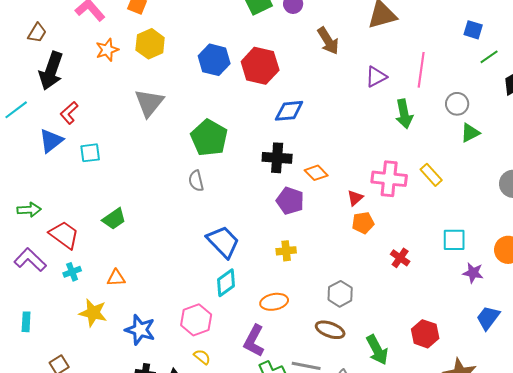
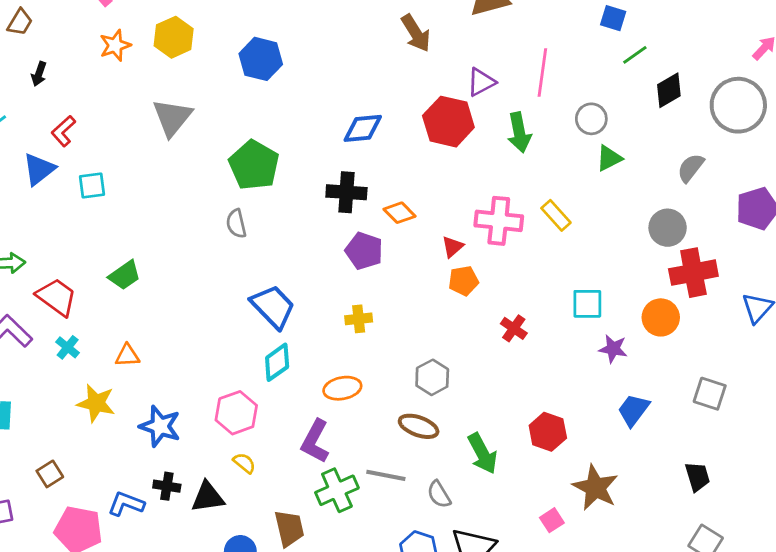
red hexagon: (260, 66) -> (448, 122), moved
black arrow: (51, 71) -> (39, 74), size x0.5
cyan cross: (72, 272) -> (68, 347), turned -30

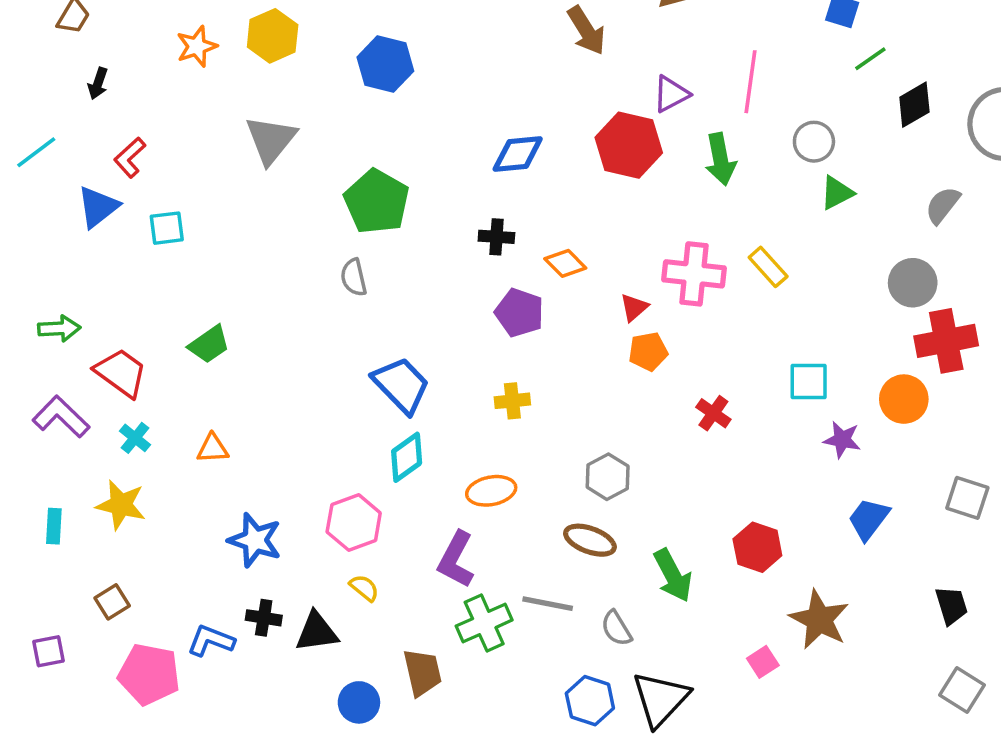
black cross: (346, 192) -> (496, 237), size x0.7
yellow star: (96, 403) -> (121, 505), moved

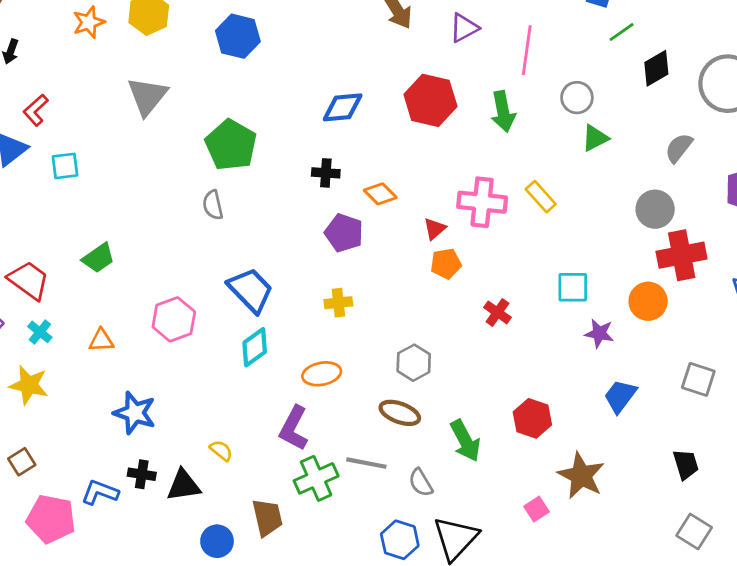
purple triangle: (671, 94) -> (464, 28), moved
pink hexagon: (354, 523) -> (174, 319), moved

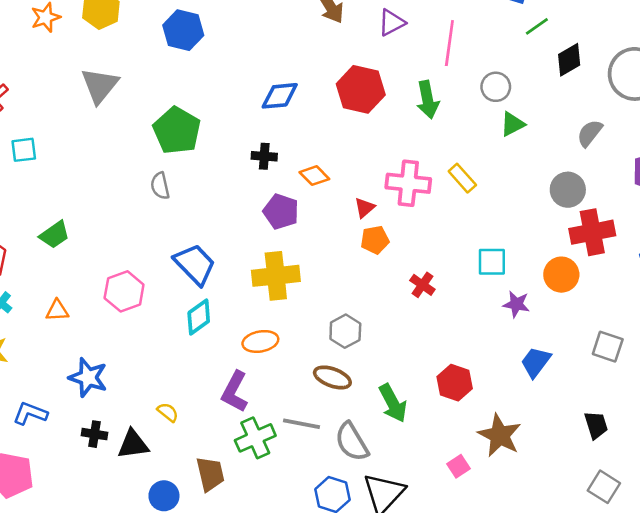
yellow cross: (338, 303) -> (276, 276), size x1.8
gray semicircle: (421, 483) -> (352, 442), size x1.5
blue L-shape: (100, 492) -> (30, 413), moved

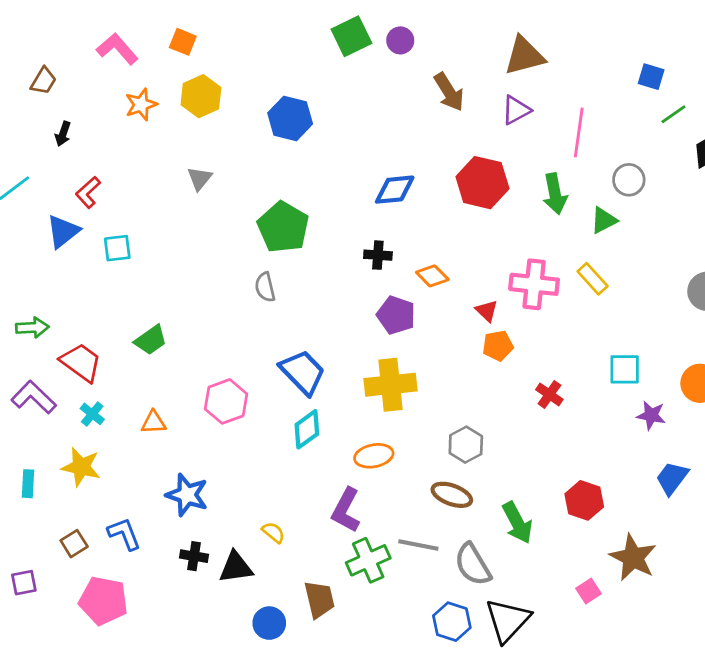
gray triangle: (100, 86) -> (200, 178), size x0.6
green triangle: (512, 124) -> (604, 220), moved
red triangle: (365, 208) -> (487, 311), turned -35
blue L-shape: (30, 413) -> (124, 534), turned 48

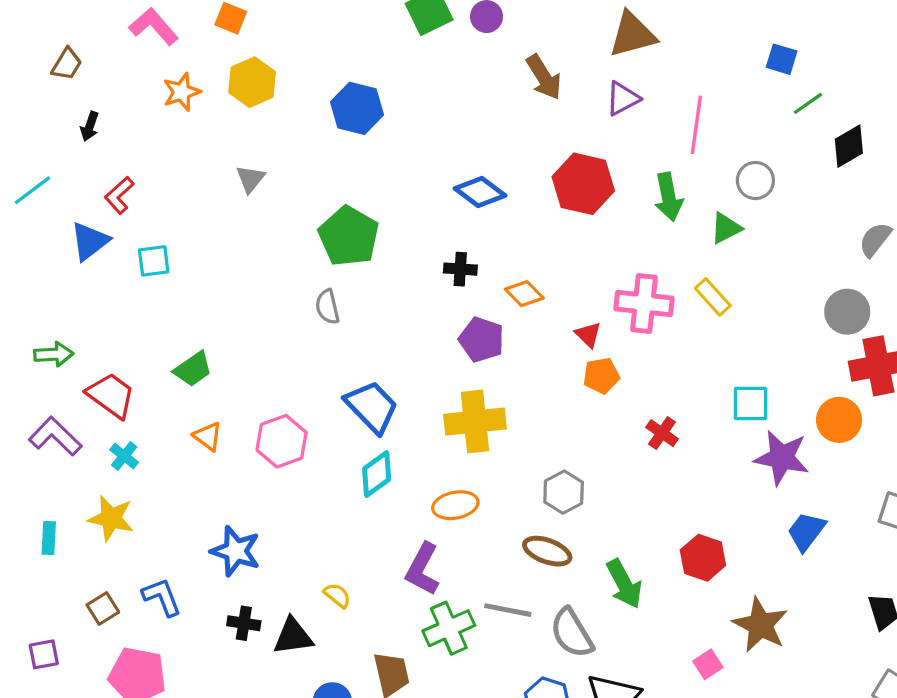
blue diamond: (395, 190) -> (480, 192), turned 42
purple star: (651, 415) -> (782, 458), size x1.6
orange triangle: (154, 422) -> (208, 436), moved, turned 40

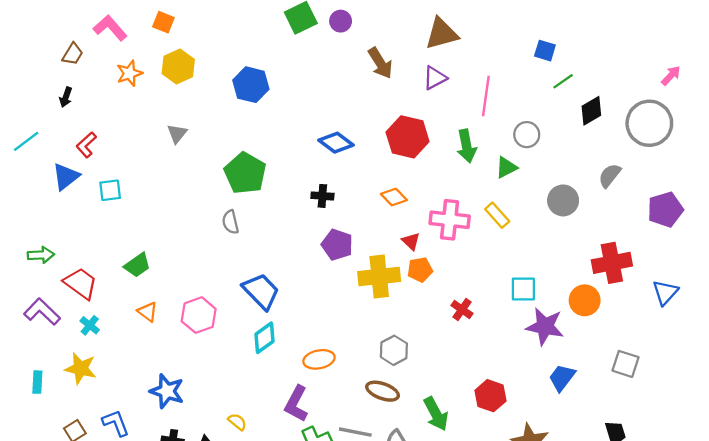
brown trapezoid: (67, 64) -> (73, 54), moved
orange diamond: (524, 294) -> (394, 197), moved
gray circle: (847, 312) -> (563, 200), moved
yellow cross: (475, 422) -> (379, 277), moved

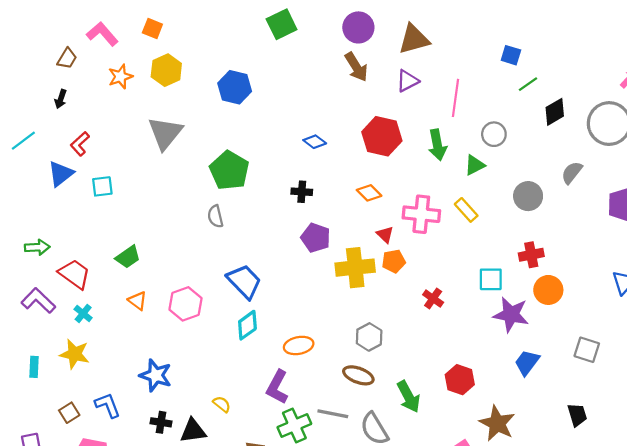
purple circle: (341, 21) -> (358, 27), moved, size x1.5
gray triangle: (177, 133) -> (165, 133), size x1.8
blue diamond: (336, 143) -> (315, 142), size x0.7
red cross: (612, 263) -> (531, 255), moved, size x0.7

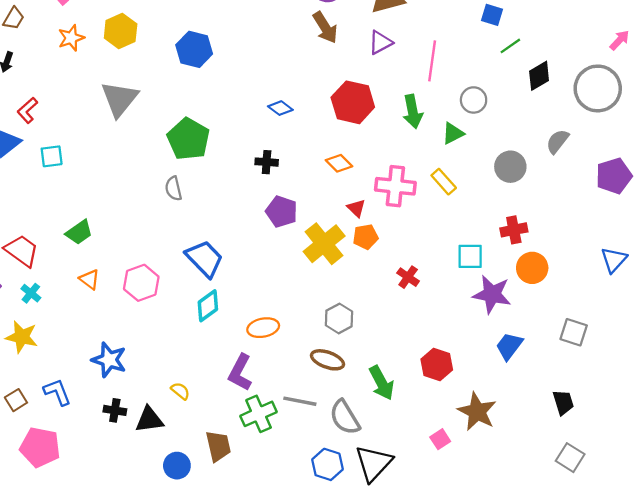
yellow cross: (355, 268) -> (324, 244), turned -33

